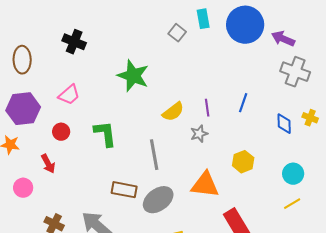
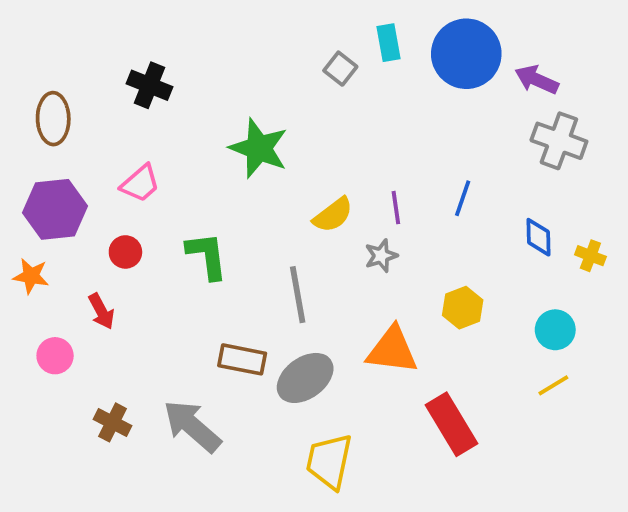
yellow cross: (310, 118) -> (590, 256), moved

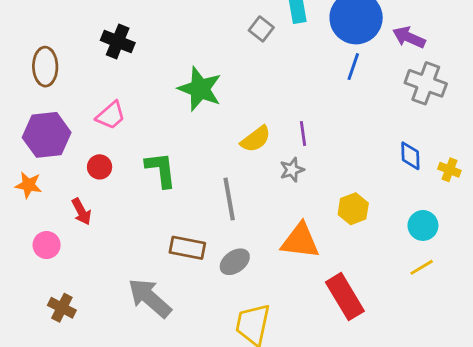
blue line: (463, 198) -> (353, 67), moved
gray ellipse: (305, 378) -> (235, 262), size x0.7
brown cross: (112, 422) -> (62, 308), moved

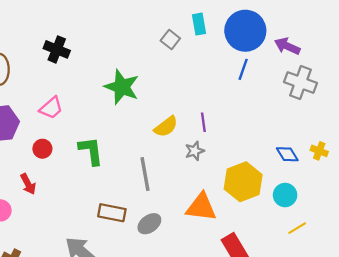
blue diamond: (410, 156) -> (287, 154), moved, turned -30
yellow hexagon: (353, 209) -> (243, 182), size x1.6
cyan circle: (423, 225) -> (285, 195), moved

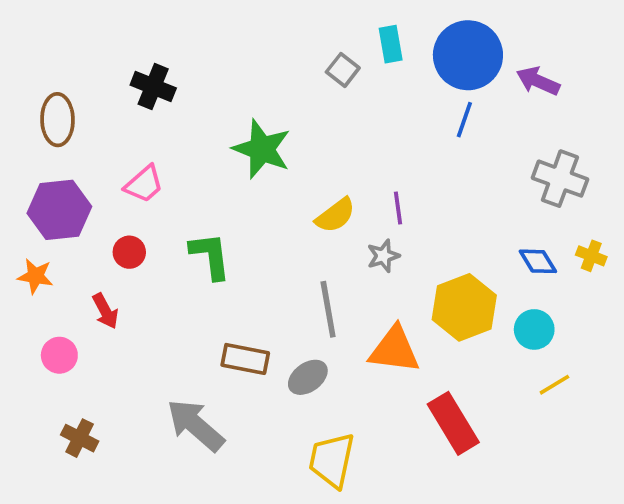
gray cross: (300, 83) -> (560, 179), moved
gray line: (145, 174) -> (328, 309), moved

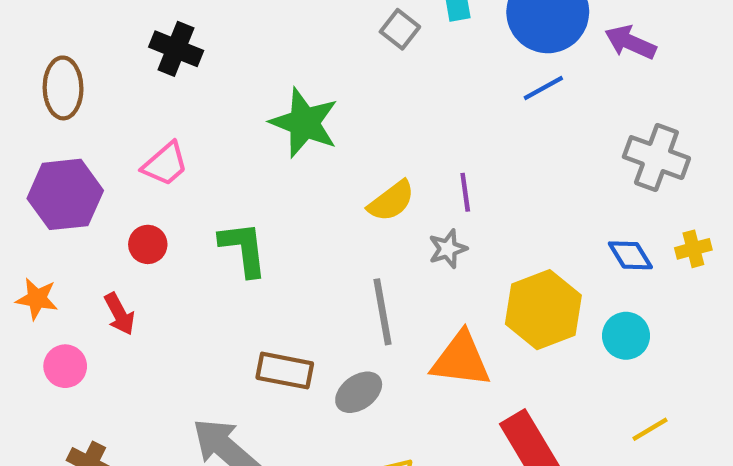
blue line: (464, 120) -> (543, 88), turned 42
yellow cross: (591, 256) -> (693, 249), turned -36
orange star: (35, 276) -> (37, 299), moved
yellow line: (554, 385) -> (650, 429), moved

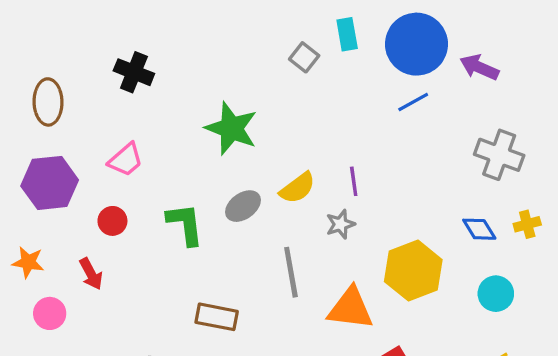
cyan circle: (626, 336) -> (496, 294), moved
gray ellipse: (359, 392) -> (243, 206), moved

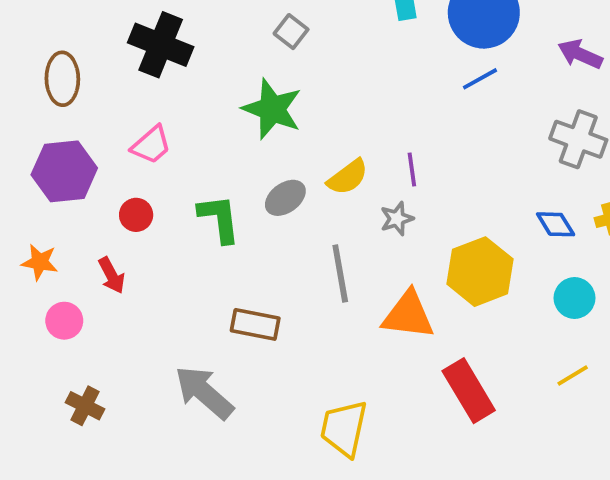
gray square: (304, 57) -> (291, 32), moved
purple arrow: (479, 67) -> (580, 54), moved
black cross: (134, 72) -> (161, 45), size x1.4

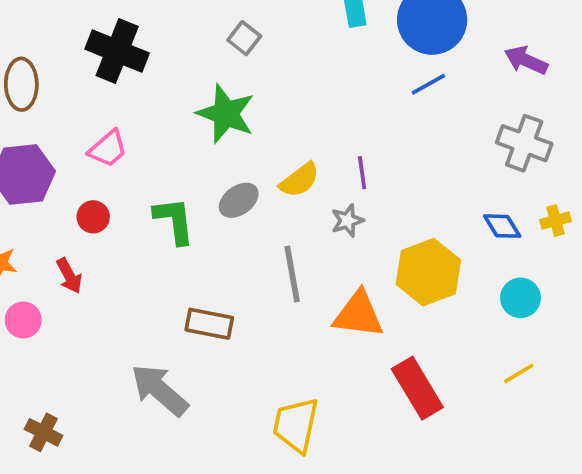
brown cross: (85, 406) -> (43, 432), moved

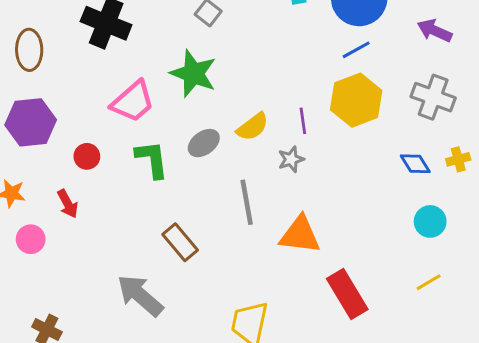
pink trapezoid: (108, 149) -> (133, 102), moved, size x1.4
yellow hexagon: (428, 272) -> (356, 100), moved
brown rectangle: (209, 324) -> (180, 242), turned 39

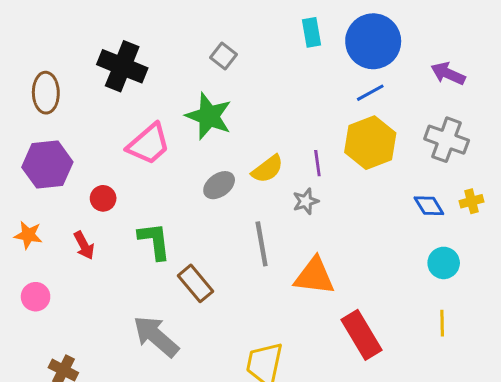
green L-shape: (152, 159) -> (154, 241), moved
pink circle: (31, 239) -> (36, 297), moved
yellow line: (429, 282) -> (442, 323), turned -60

